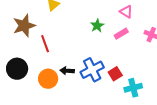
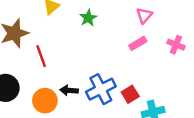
pink triangle: (126, 12) -> (144, 15), turned 40
green star: (97, 26) -> (88, 18), moved

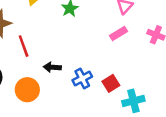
blue cross: (101, 89) -> (82, 78), size x0.7
black arrow: (69, 90) -> (52, 67), moved

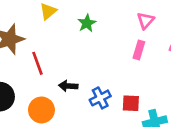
pink rectangle: (118, 34) -> (139, 50), turned -42
red square: (111, 83) -> (131, 103), turned 35

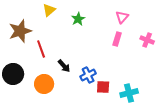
black arrow: (68, 86) -> (64, 66), turned -136
red square: (131, 103) -> (103, 87), moved

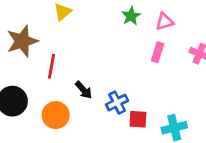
pink triangle: (122, 17) -> (164, 22), turned 32
green star: (78, 19) -> (131, 16), moved
red line: (41, 49) -> (51, 66), turned 30

